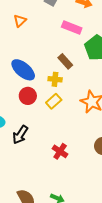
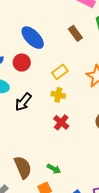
yellow cross: (55, 79) -> (58, 95), moved
red circle: (28, 96) -> (22, 63), moved

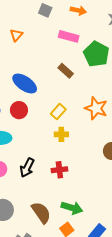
black arrow: (23, 102) -> (27, 168), moved
red cross: (61, 122) -> (59, 170), moved, turned -35
green arrow: (54, 169) -> (72, 208), size x1.5

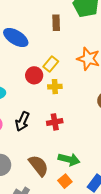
brown rectangle: (66, 71) -> (56, 23), turned 49
red circle: (19, 110) -> (34, 75), moved

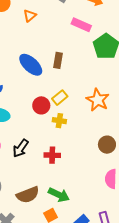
brown rectangle: (56, 23) -> (58, 60), moved
brown semicircle: (39, 166) -> (28, 195), turned 95

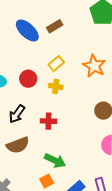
brown rectangle: (58, 60) -> (55, 26), turned 49
red circle: (41, 105) -> (28, 79), moved
brown semicircle: (28, 195) -> (18, 145), moved

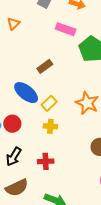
blue ellipse: (27, 31) -> (26, 93), moved
red circle: (28, 79) -> (12, 124), moved

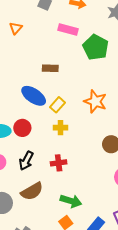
brown rectangle: (45, 66) -> (50, 68), turned 42

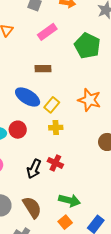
pink rectangle: (68, 30) -> (47, 32), moved, turned -48
black arrow: (26, 161) -> (34, 169), moved
red cross: (59, 163) -> (55, 163), turned 35
brown semicircle: (32, 191) -> (32, 207), moved, turned -90

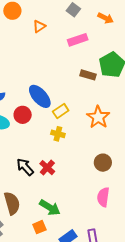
brown rectangle: (43, 69) -> (88, 75), moved
red circle: (18, 130) -> (23, 115), moved
black arrow: (34, 169) -> (25, 167), turned 96

